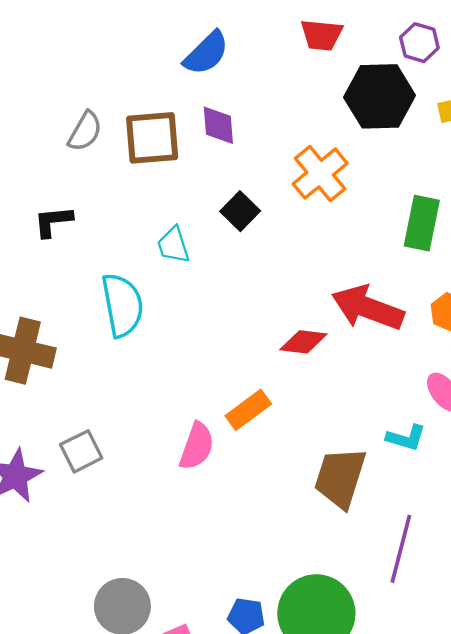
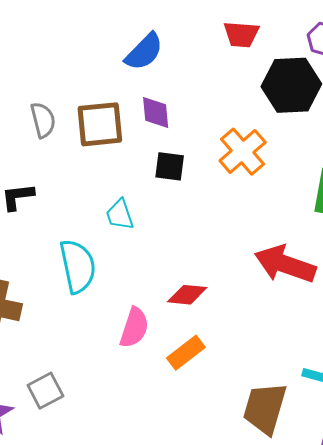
gray semicircle: (85, 131) -> (43, 120), turned -42
black square: (240, 211) -> (170, 166), moved, turned -36
red diamond: (303, 342) -> (187, 295), moved
pink semicircle: (197, 446) -> (134, 328), moved

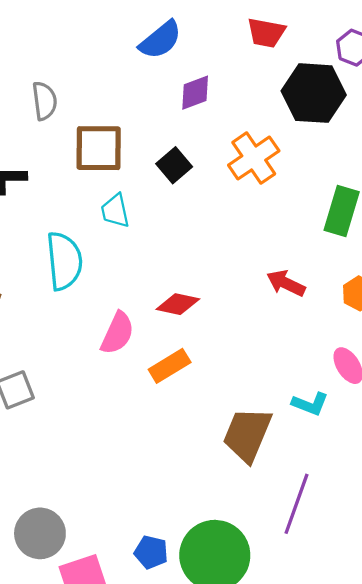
purple diamond: (156, 113) -> (195, 93), moved, turned 69
brown square: (100, 124) -> (99, 148), moved
black square: (170, 166) -> (174, 165), turned 36
red arrow: (285, 264) -> (286, 283), size x0.6

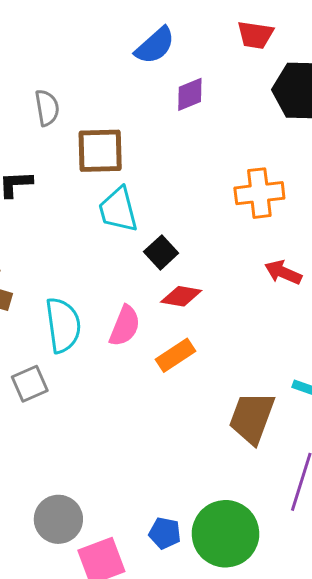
orange cross: (254, 158) -> (259, 193), moved, turned 30
black square: (174, 165) -> (161, 252), moved
cyan trapezoid: (115, 211) -> (118, 210), size x1.4
cyan semicircle: (64, 261) -> (63, 325), moved

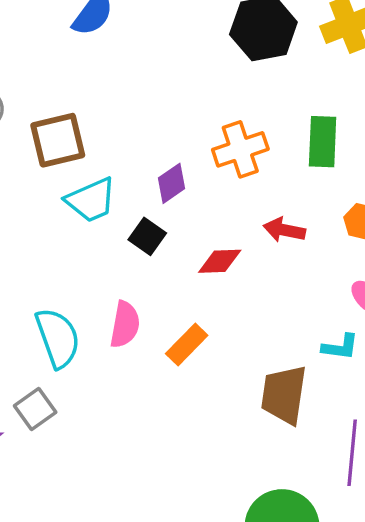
purple diamond: (190, 94) -> (171, 183), moved
cyan trapezoid: (118, 210) -> (91, 200), turned -87
red diamond: (181, 296) -> (220, 261), moved

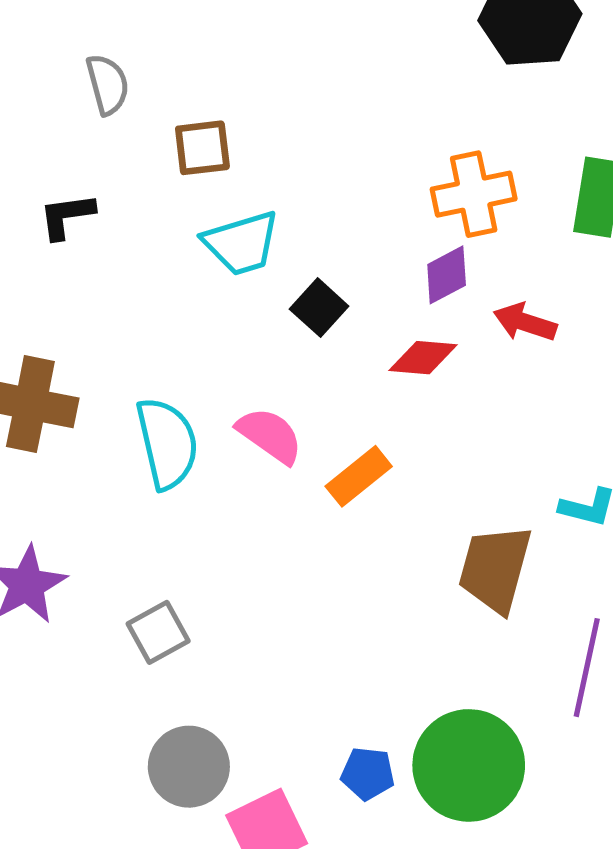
brown square: (58, 140) -> (202, 148), size x0.7
purple diamond: (171, 183) -> (447, 275), moved
pink semicircle: (125, 325) -> (270, 435), turned -72
gray square: (35, 409) -> (158, 632), moved

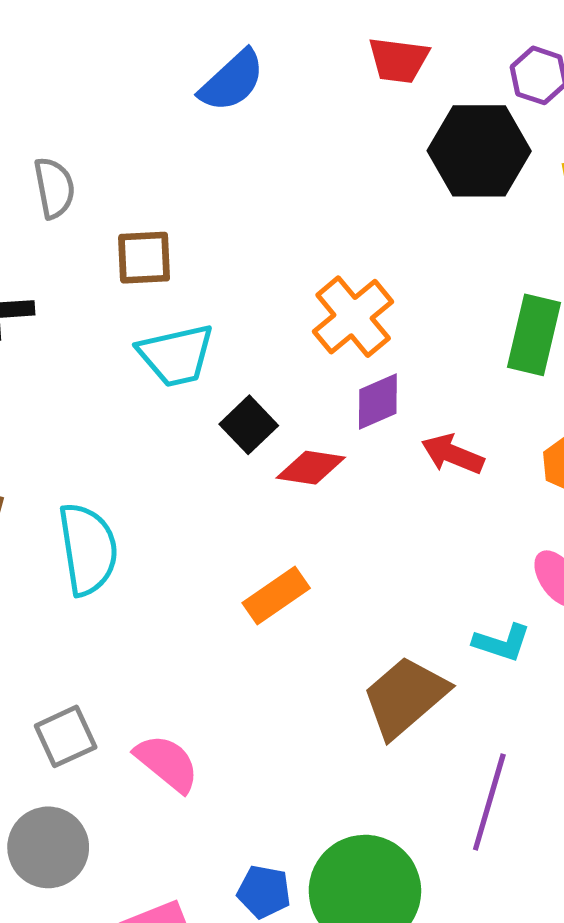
orange cross: (474, 194) -> (353, 317), moved, turned -32
red diamond: (423, 358) -> (311, 468), moved
pink semicircle: (270, 435) -> (167, 763), moved
brown trapezoid: (495, 569) -> (405, 697), turned 30
gray circle: (189, 767) -> (48, 847), moved

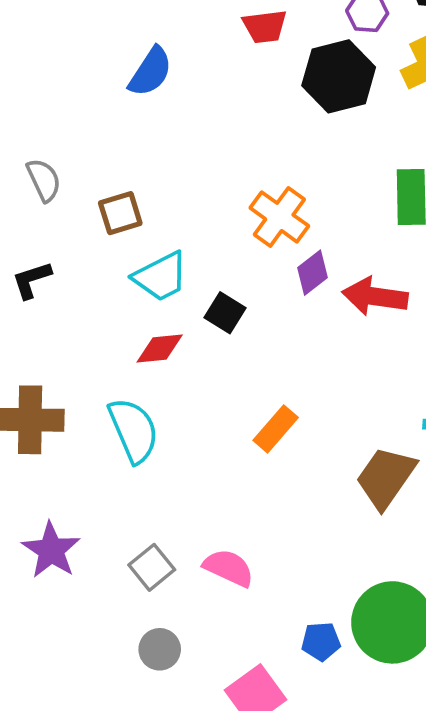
red arrow: (452, 454) -> (375, 296), size x1.4
red diamond: (311, 468) -> (160, 349), moved
gray circle: (48, 847) -> (160, 649), size x0.7

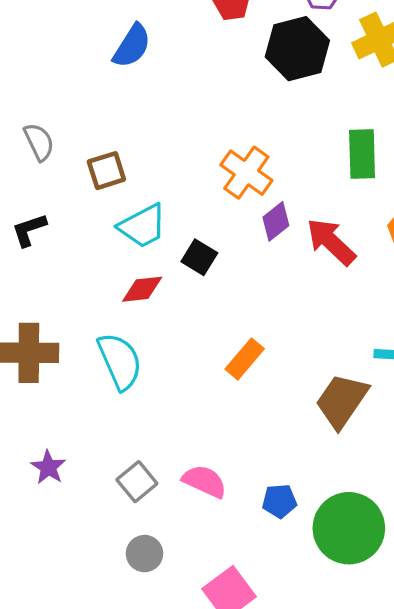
red arrow: (375, 296) -> (331, 242), turned 36
purple star: (51, 550) -> (48, 467), size x0.7
blue pentagon: (321, 641) -> (279, 501), moved

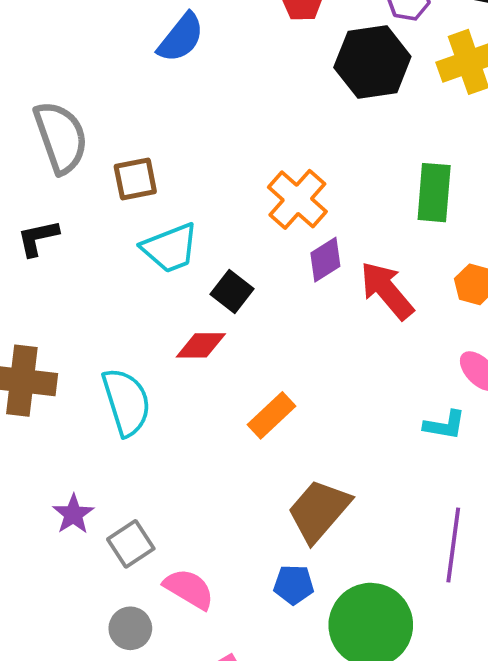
gray semicircle: (39, 142) -> (61, 137), size x1.6
red diamond: (142, 289) -> (201, 345), moved
brown trapezoid: (342, 401) -> (319, 511), moved
purple star: (48, 467) -> (73, 514), moved
pink semicircle: (204, 481) -> (189, 589), moved

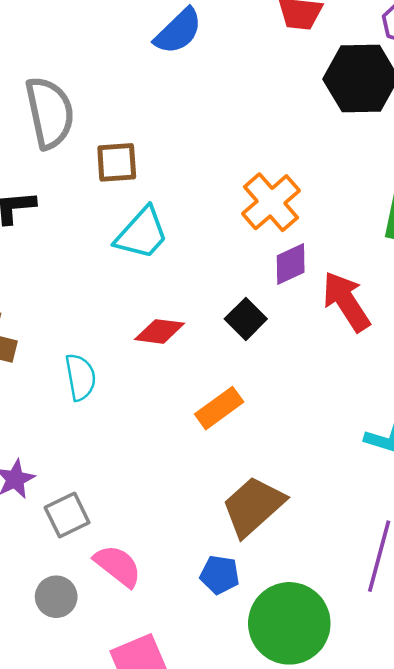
cyan trapezoid: (170, 248) -> (142, 233), turned -34
black square: (232, 292) -> (246, 319), moved
cyan semicircle: (126, 402) -> (80, 377), size x0.7

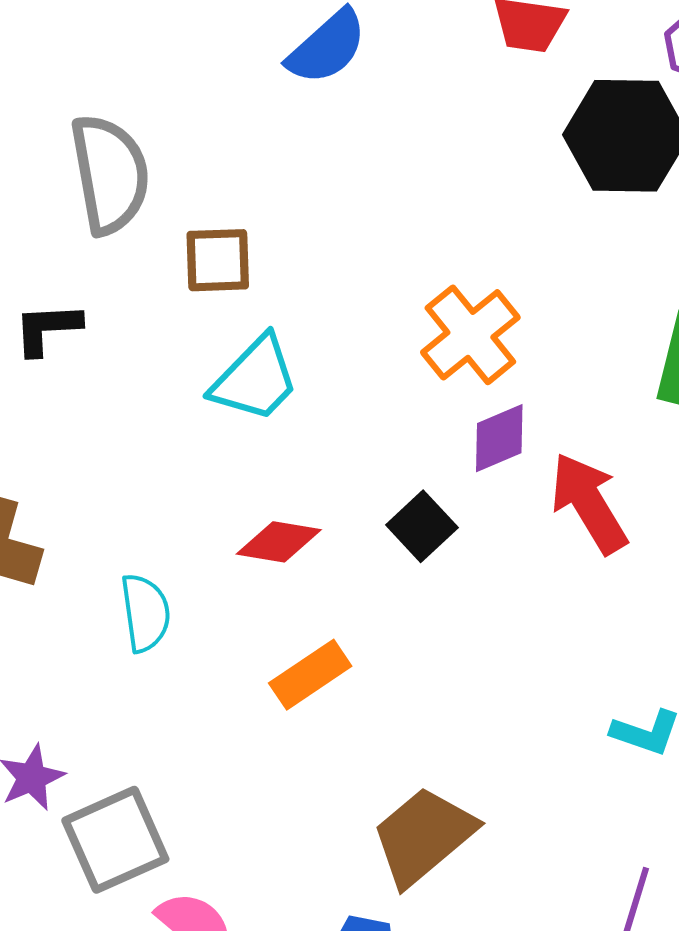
orange rectangle: (219, 408) -> (310, 675), moved
gray square: (67, 515) -> (115, 840), size x1.4

